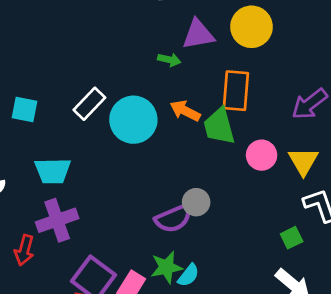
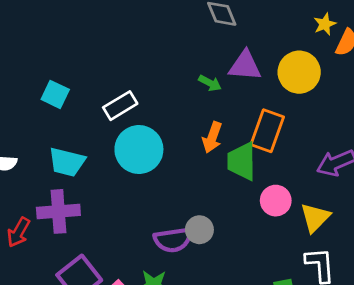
orange arrow: (185, 111) -> (212, 137), turned -112
cyan circle: (133, 120) -> (139, 150), moved

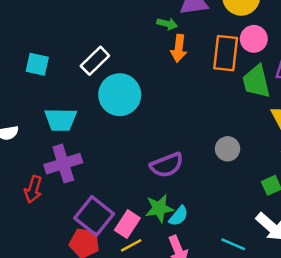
orange arrow: (212, 137) -> (179, 48), moved
green trapezoid: (242, 161) -> (256, 82), moved
pink circle: (276, 201) -> (254, 39), moved
gray circle: (199, 230) -> (228, 149), moved

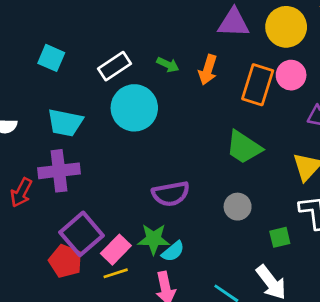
green arrow: (167, 24) -> (168, 65), moved
green trapezoid: (256, 82) -> (244, 147), moved, turned -54
gray circle: (228, 149) -> (238, 207), moved

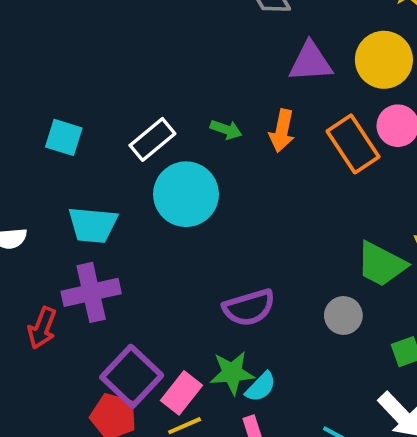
orange rectangle: (258, 85) -> (353, 144), turned -45
green trapezoid: (244, 147) -> (381, 264), moved

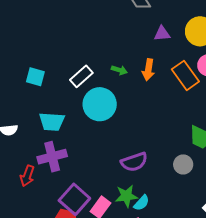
purple triangle: (311, 62) -> (162, 34), size x0.7

